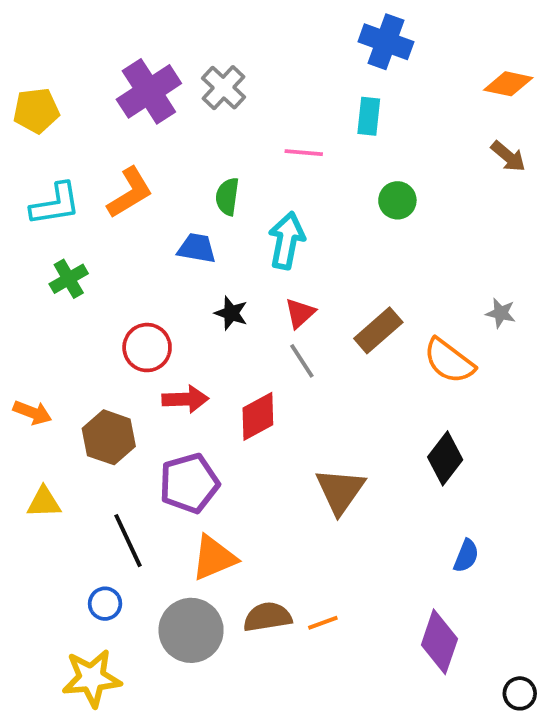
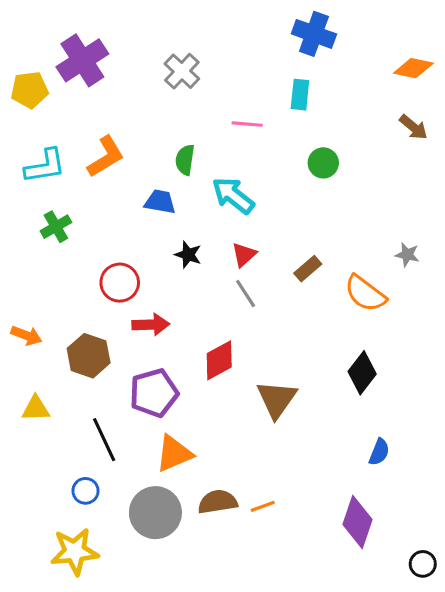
purple cross: (149, 91) -> (82, 60), moved
cyan arrow: (287, 240) -> (233, 196), turned -63
brown rectangle: (378, 330) -> (308, 269), size x0.7
red diamond: (258, 416) -> (219, 360), moved

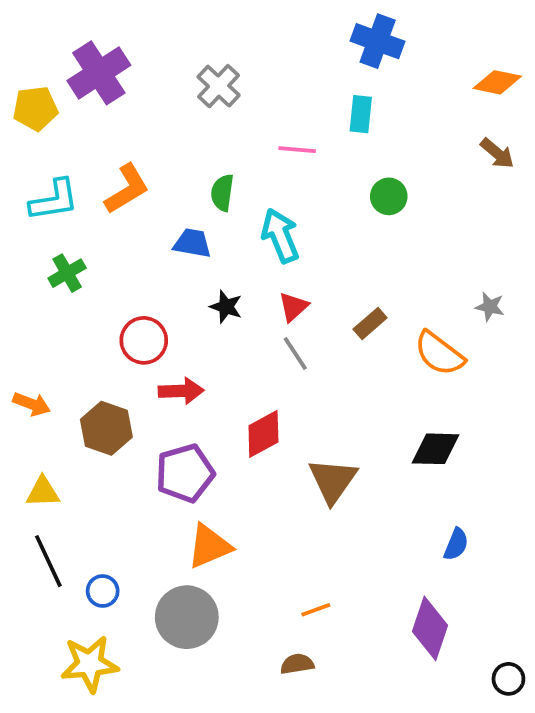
cyan arrow: (233, 196) -> (280, 236), turned 30
black diamond: (362, 373) -> (436, 449), turned 54
black line: (104, 440) -> (48, 561), moved
brown semicircle: (218, 502) -> (297, 664), moved, size x0.7

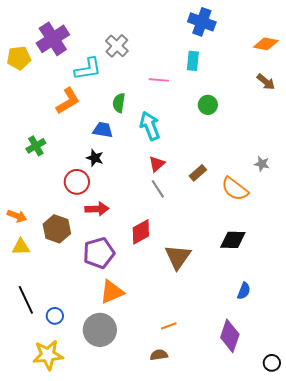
cyan L-shape: (54, 200) -> (88, 69), moved
black star: (226, 307) -> (95, 158), moved
yellow triangle: (43, 492) -> (21, 247), moved

